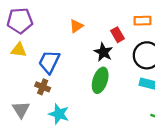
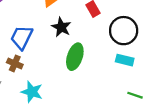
black star: (103, 52) -> (61, 27), moved

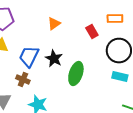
black star: (61, 27) -> (54, 58), moved

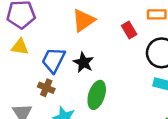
orange triangle: (54, 24) -> (83, 20), size x1.5
green ellipse: (76, 74) -> (97, 95), moved

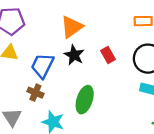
red rectangle: (129, 30) -> (108, 55), moved
black star: (83, 62) -> (74, 55), moved

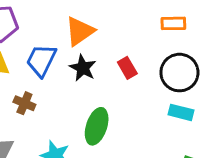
blue trapezoid: (42, 66) -> (41, 60), moved
brown cross: (35, 93) -> (24, 103), moved

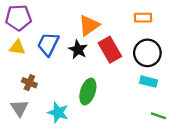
orange triangle: (80, 31) -> (89, 25), moved
red rectangle: (127, 68) -> (110, 50), size x1.6
brown cross: (24, 103) -> (29, 83), moved

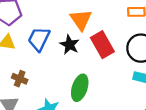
orange triangle: (89, 25) -> (81, 20), turned -30

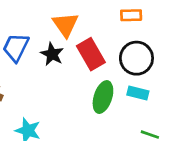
green ellipse: (80, 88) -> (103, 97), moved

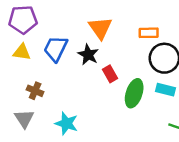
orange rectangle: (131, 15) -> (149, 33), moved
red rectangle: (91, 54) -> (110, 74), moved, size x0.6

